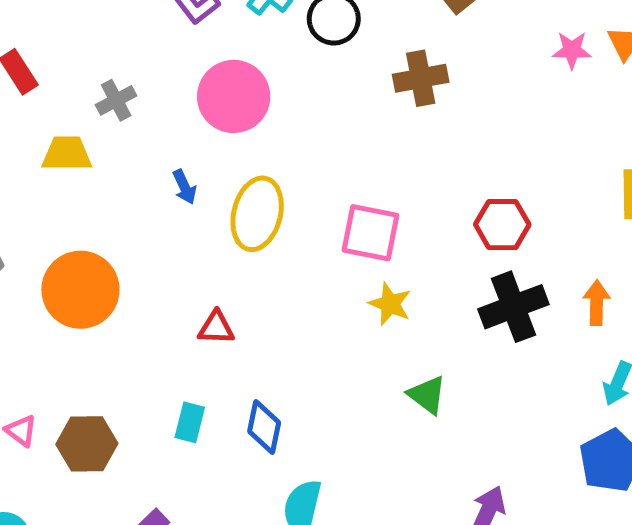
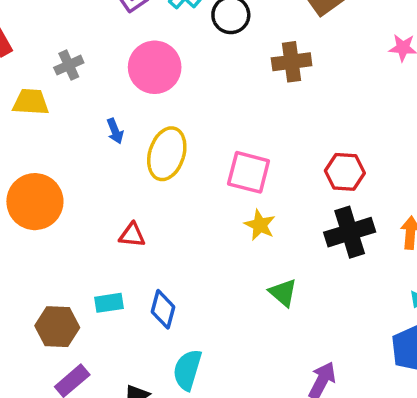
cyan rectangle: (190, 422) -> (109, 303), turned 64
brown hexagon: (87, 444) -> (57, 327), moved

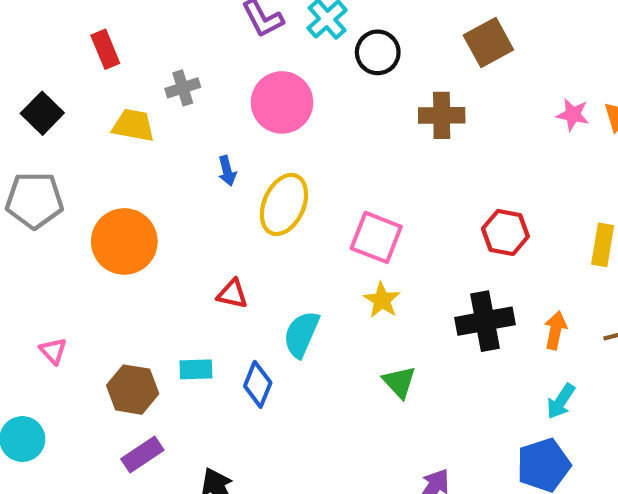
red hexagon: (345, 172) -> (505, 232), moved
cyan semicircle: (187, 370) -> (301, 334), moved

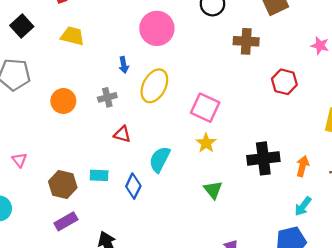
gray cross: (183, 88) -> (107, 97), moved
red hexagon: (505, 232) -> (284, 82), moved
orange circle: (124, 241) -> (63, 101), size x0.7

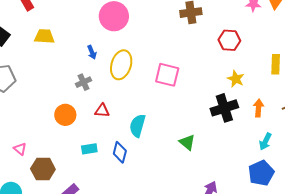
orange circle: (63, 101) -> (65, 115), moved
yellow star: (206, 143) -> (236, 79), moved
brown hexagon: (63, 185) -> (43, 169), moved

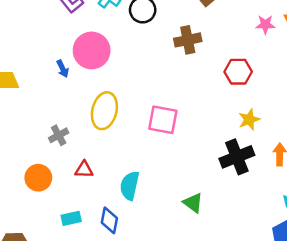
blue arrow: (92, 52) -> (63, 69), moved
yellow star: (236, 79) -> (249, 120), turned 30

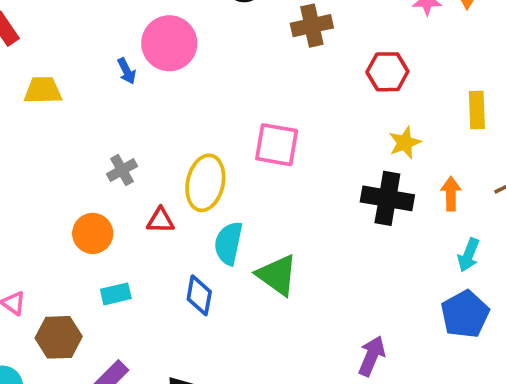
yellow ellipse: (104, 111) -> (205, 183), moved
black cross: (237, 157) -> (387, 198), turned 32
green triangle: (193, 203) -> (277, 275), moved, size x1.4
cyan rectangle: (71, 218) -> (116, 294), moved

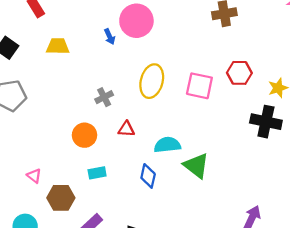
red hexagon: (387, 72) -> (239, 73), moved
yellow ellipse: (205, 183) -> (152, 81), moved
cyan semicircle: (228, 243) -> (167, 145), turned 70

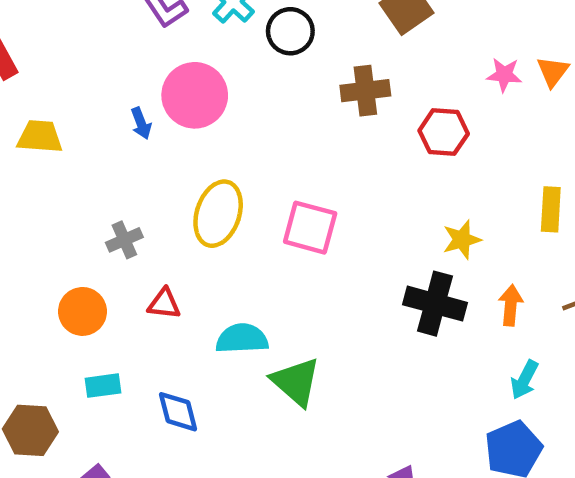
red hexagon: (239, 73) -> (444, 132), moved
blue diamond: (148, 176) -> (178, 412), moved, turned -30

